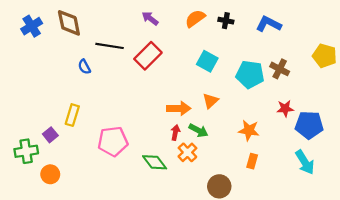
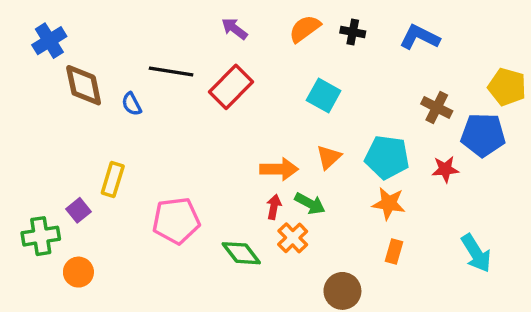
brown diamond: (69, 23) -> (84, 85), moved
cyan pentagon: (250, 74) -> (387, 157), moved
blue pentagon: (309, 125) -> (483, 135), moved

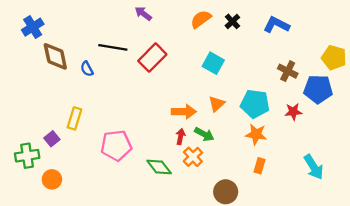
purple arrow: (234, 29) -> (143, 14), moved
black cross: (353, 32) -> (232, 21), turned 35

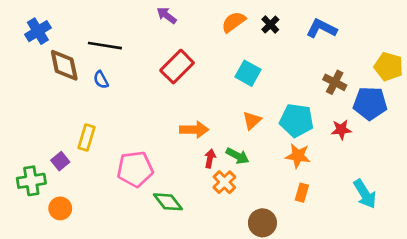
black line: (113, 47) -> (105, 46), moved
orange arrow: (184, 112) -> (194, 130), moved
green diamond: (159, 167) -> (168, 202), moved

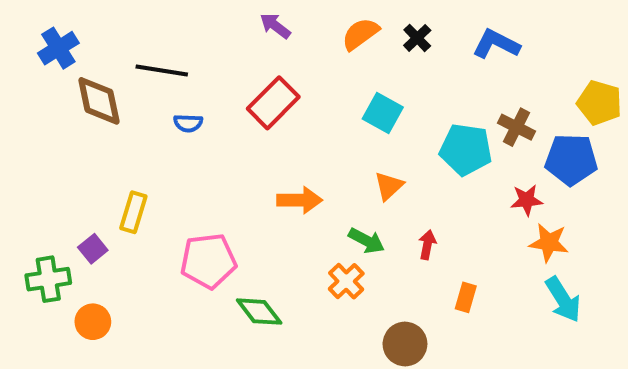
purple arrow: (167, 15) -> (275, 26), moved
blue semicircle: (101, 80) -> (188, 123), moved, turned -60
cyan pentagon: (297, 120) -> (466, 149), moved
orange star: (298, 156) -> (549, 243), moved
red arrow: (210, 159) -> (427, 245), moved

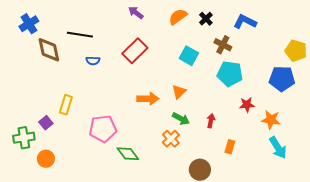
brown cross: (516, 127) -> (223, 45), moved
orange triangle: (389, 186) -> (179, 92), moved
red star: (527, 200) -> (247, 105), moved

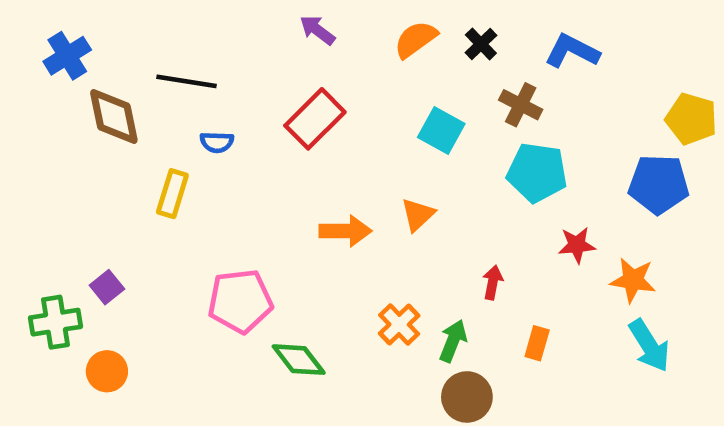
yellow rectangle: (66, 105) -> (172, 194), moved
green arrow: (181, 119) -> (453, 341), moved, turned -96

